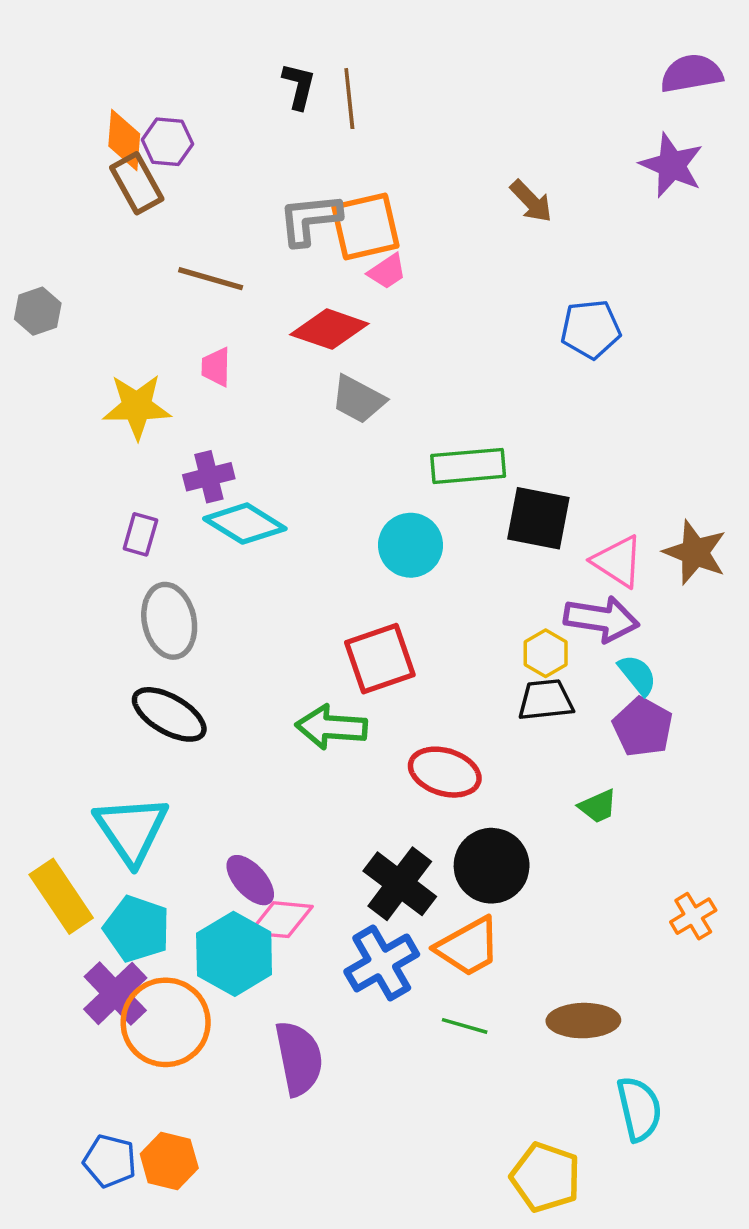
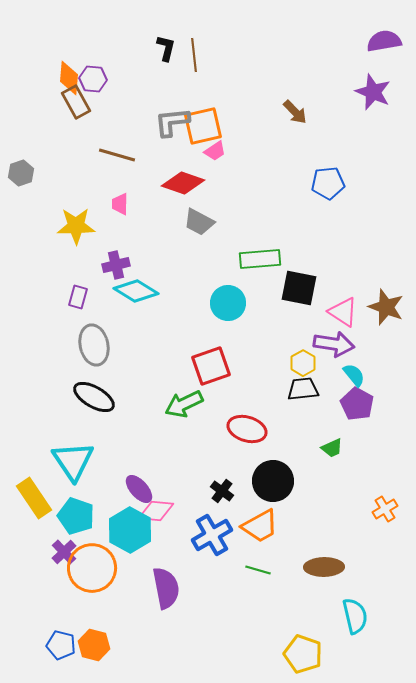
green arrow: (331, 727) -> (184, 404), turned -30
black cross: (400, 884) -> (222, 491), size x0.6
purple cross: (115, 994) -> (64, 552), size x0.7

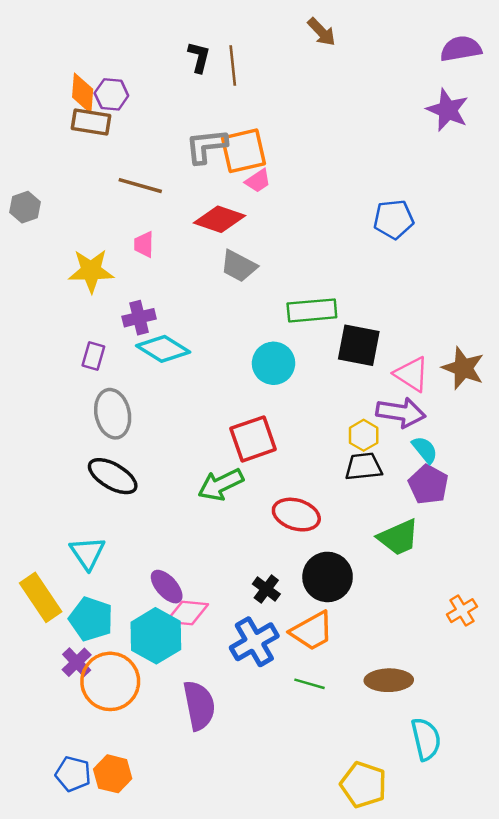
brown rectangle: (76, 102) -> (91, 122), turned -52
brown arrow: (295, 112) -> (322, 32), moved
green trapezoid: (332, 448) -> (398, 537), size x1.6
cyan triangle: (73, 461) -> (87, 553), size x0.7

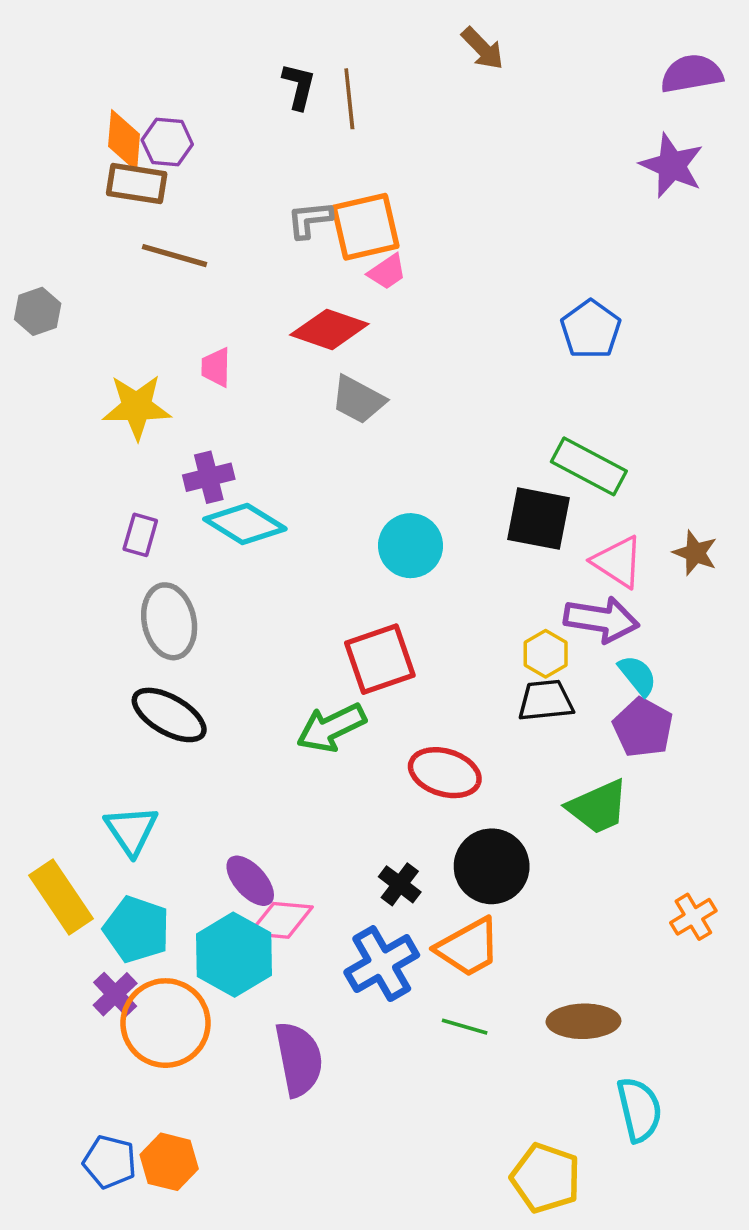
gray L-shape: (206, 146) -> (310, 220), size x0.7
brown line: (140, 186) -> (175, 256), moved
blue pentagon: (394, 219) -> (591, 329), turned -30
green rectangle: (312, 310) -> (589, 466), moved, turned 33
brown star: (463, 368) -> (695, 553), size x0.7

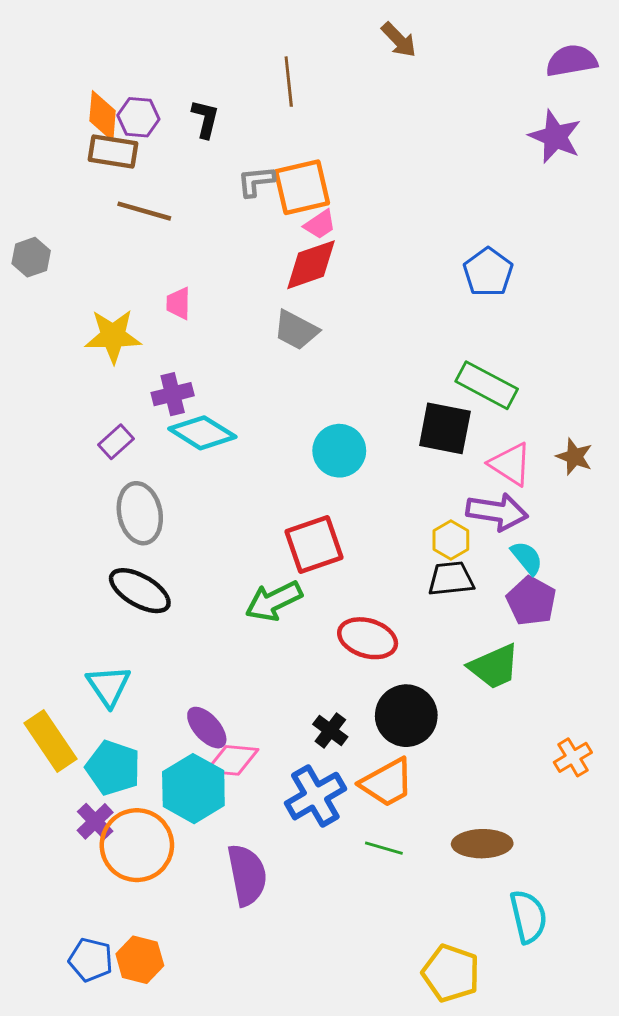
black L-shape: (299, 86) -> (205, 119), moved
red diamond: (329, 329) -> (311, 265), moved, turned -38
purple rectangle: (140, 535) -> (116, 442), turned 32

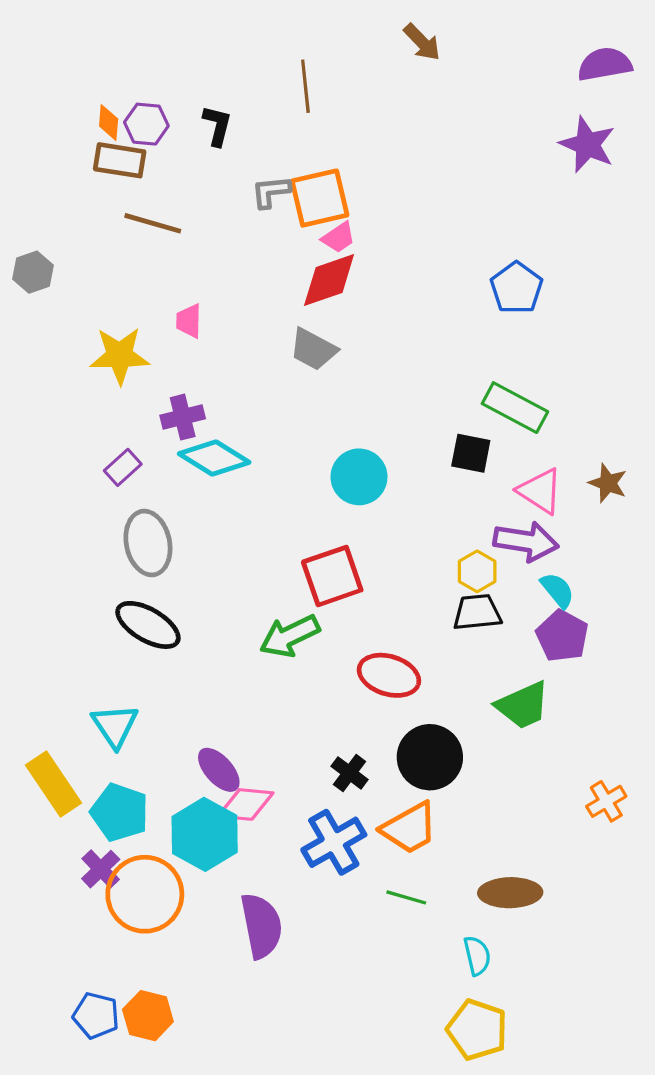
orange diamond: (103, 116) -> (109, 122), size x0.7
black square: (445, 428) -> (471, 453), size x0.7
cyan semicircle: (528, 917) -> (477, 956), moved, size x0.7

